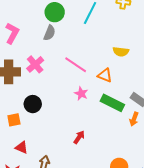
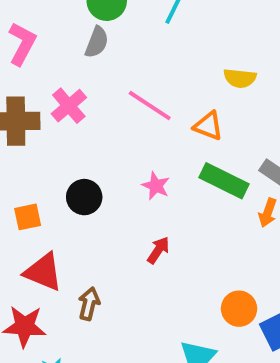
pink star: (81, 94) -> (156, 186), moved
black circle: (33, 104) -> (84, 197), moved
red triangle: (22, 147) -> (43, 272), size x1.5

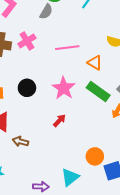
pink line: (150, 106) -> (67, 48), turned -50
pink star: (156, 186) -> (64, 88), size x1.6
brown arrow: (89, 304) -> (20, 141), turned -98

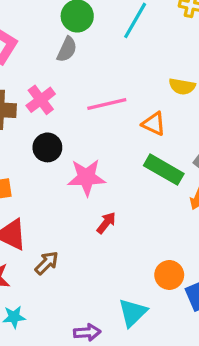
black circle: (27, 88) -> (47, 147), moved
pink star: (64, 88) -> (86, 177), moved, turned -30
brown arrow: (20, 141) -> (47, 263), turned 126

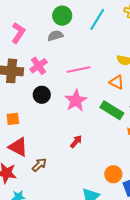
gray semicircle: (67, 49) -> (55, 36), turned -133
orange triangle: (154, 124) -> (117, 82), moved
pink star: (86, 177) -> (76, 101), moved, turned -30

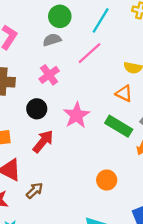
pink cross: (39, 66) -> (49, 75), moved
pink line: (79, 69) -> (90, 53), moved, turned -30
red arrow: (76, 142) -> (43, 141), moved, size x1.5
orange circle: (113, 174) -> (107, 180), moved

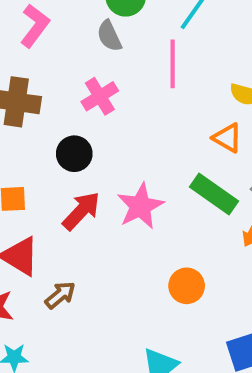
gray semicircle: (52, 40) -> (109, 36), turned -102
pink line: (90, 53) -> (173, 64), turned -52
pink star: (77, 115) -> (140, 206), moved

